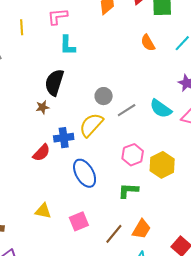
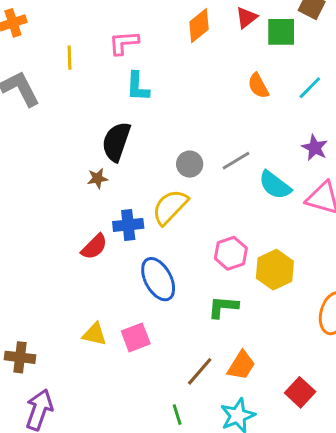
gray line: (127, 110) -> (236, 161), moved
pink square: (79, 221) -> (136, 337), moved

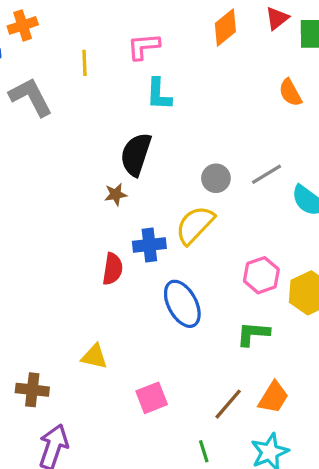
red semicircle: (94, 247) -> (113, 269), turned -36
yellow triangle: (95, 334) -> (94, 356), moved
pink square: (136, 337) -> (152, 398), moved

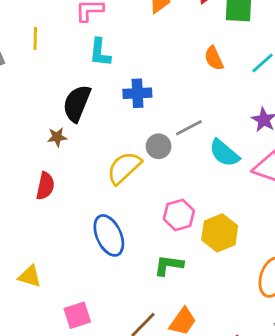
yellow line: (84, 63) -> (35, 39), moved
gray circle: (216, 178) -> (159, 146), moved
blue cross: (149, 245) -> (137, 93), moved
red semicircle: (113, 269) -> (45, 186), moved

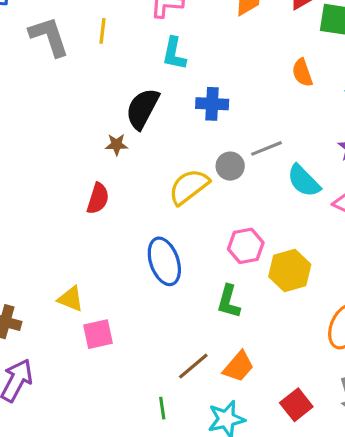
green L-shape: (169, 265) -> (229, 302), turned -88
pink square: (77, 315) -> (98, 334), moved

